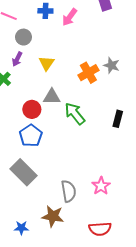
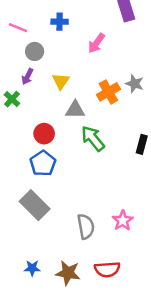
pink arrow: (70, 17) -> (96, 43), moved
gray triangle: (52, 97) -> (75, 110), moved
brown star: (53, 216) -> (68, 273), moved
red semicircle: (100, 229) -> (107, 269), moved

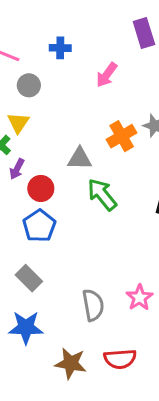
purple arrow: (27, 76) -> (17, 169), moved
yellow triangle: (61, 81) -> (18, 123), moved
gray rectangle: (35, 205) -> (29, 278), size x0.7
blue star: (32, 268) -> (26, 327), moved, size x1.6

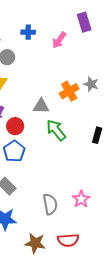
pink arrow: (107, 75) -> (59, 40), moved

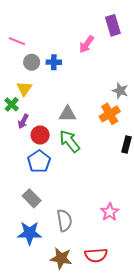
blue cross: (28, 32) -> (54, 62), moved
orange cross: (69, 91) -> (110, 114), moved
green arrow: (56, 130) -> (70, 141), moved
gray semicircle: (50, 204) -> (64, 220), moved

